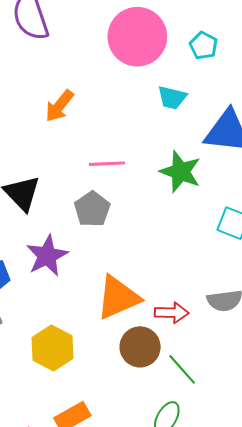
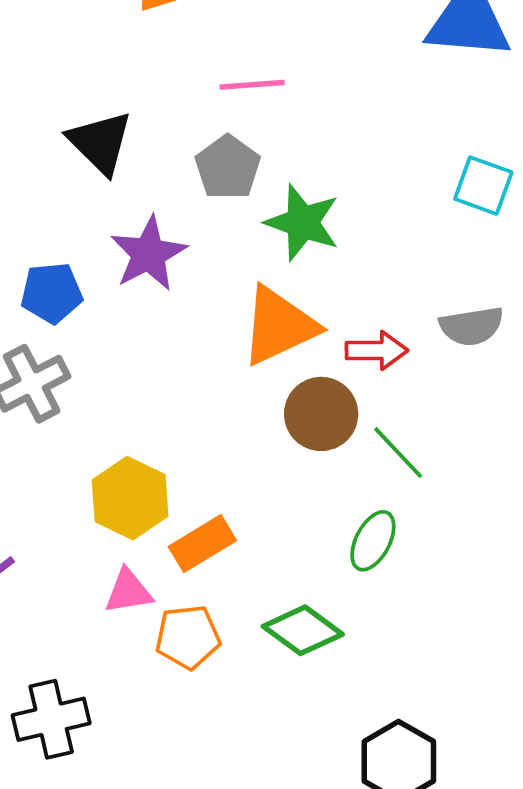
green star: (180, 172) -> (302, 222), moved
yellow hexagon: (53, 348) -> (130, 498), moved

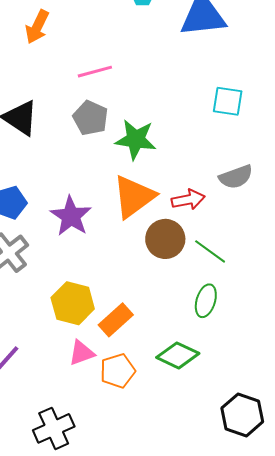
purple star: (149, 254) -> (71, 216), moved

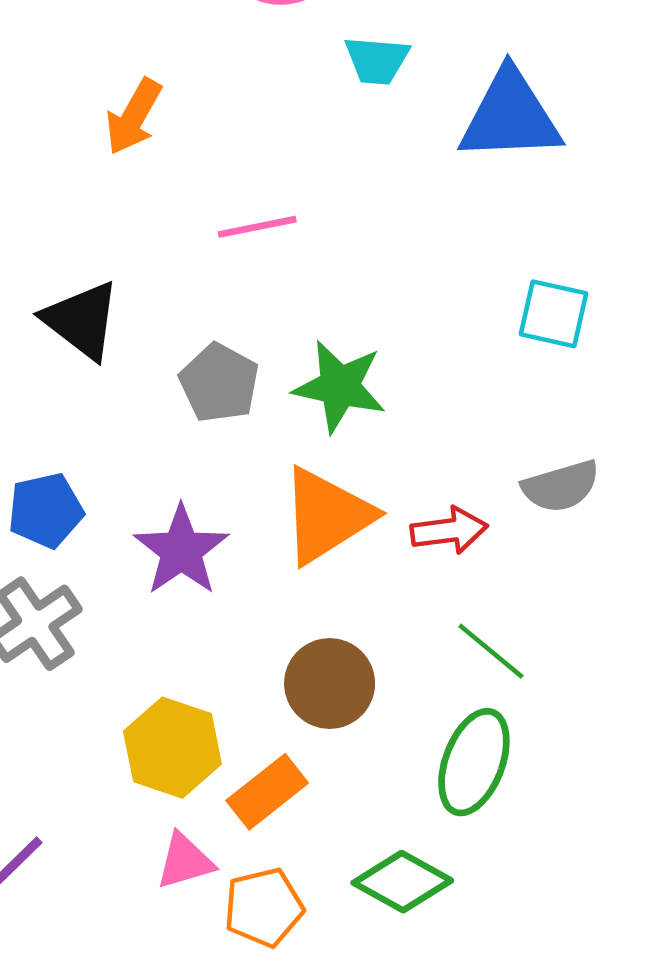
gray pentagon: (90, 118) -> (219, 383), moved
brown circle: (165, 239) -> (330, 683), moved
green ellipse: (206, 301) -> (474, 762), size x1.4

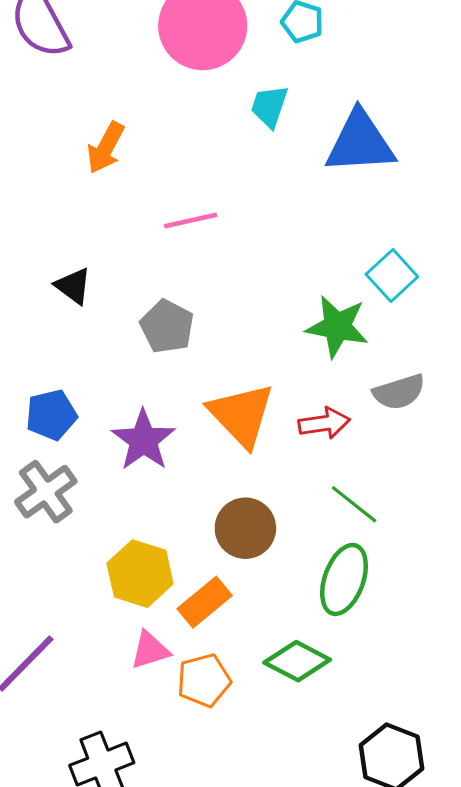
cyan trapezoid: (377, 60) -> (269, 106), turned 105
cyan square: (553, 314) -> (392, 275), turned 36
black triangle: (82, 320) -> (73, 286), size x0.7
green star: (339, 386) -> (337, 327), moved
orange triangle: (327, 516) -> (241, 415), turned -40

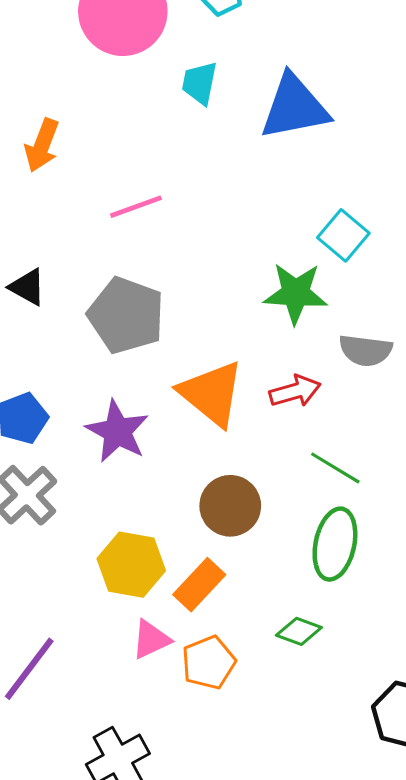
gray pentagon: (167, 327) -> (126, 315), size x1.4
gray semicircle: (399, 392) -> (366, 350), turned 32
green diamond: (297, 661) -> (299, 631), size x0.7

